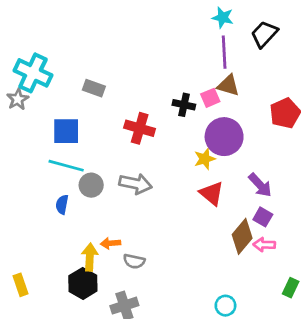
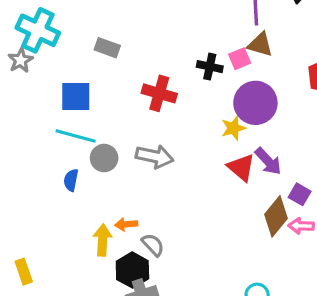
purple arrow: (260, 185) -> (268, 161), moved
gray semicircle: (134, 261) -> (153, 245), turned -145
black hexagon: (83, 283) -> (132, 270), moved

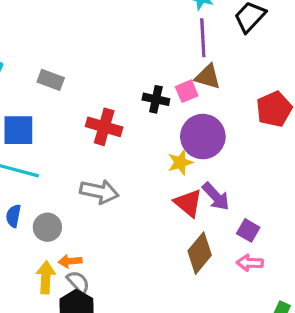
gray circle: (104, 158) -> (47, 227), moved
brown diamond: (276, 216) -> (200, 253), moved
gray semicircle: (153, 245) -> (78, 282), moved

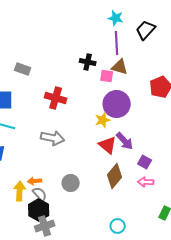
pink square: (187, 91) -> (107, 76), turned 32
black cross: (156, 99) -> (88, 62), moved
gray circle: (47, 227) -> (71, 183), moved

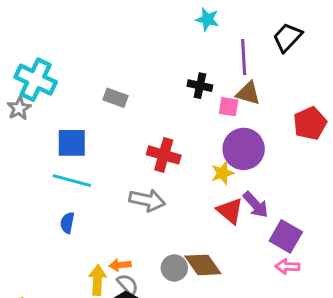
cyan star: (116, 18) -> (207, 19), moved
gray rectangle: (23, 69) -> (115, 98), moved
red cross: (56, 98) -> (164, 155), moved
purple square: (145, 162) -> (286, 236), size x1.5
brown diamond: (115, 176) -> (203, 265), moved, turned -75

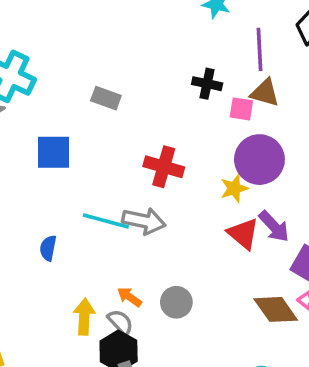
cyan line: (72, 181) -> (106, 221), moved
orange arrow: (120, 265) -> (129, 297), moved, turned 40
brown diamond: (203, 265) -> (276, 309), moved

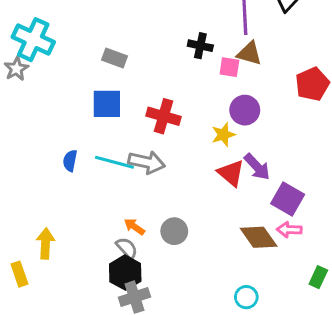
blue square: (54, 152) -> (107, 104), moved
purple circle: (259, 160) -> (245, 110), size x0.7
blue semicircle: (48, 248) -> (70, 161), moved
yellow arrow: (84, 317) -> (45, 243), moved

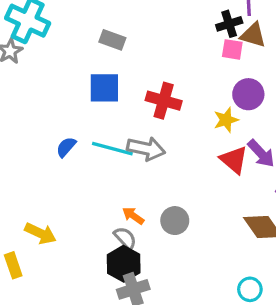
black cross: (200, 46) -> (229, 24), moved, turned -30
blue semicircle: (70, 161) -> (66, 147), turned 30
yellow arrow: (45, 243) -> (40, 233), turned 112

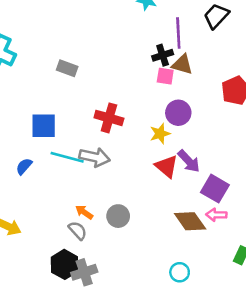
blue square: (104, 88) -> (44, 126), moved
blue semicircle: (66, 147) -> (24, 166), moved
black hexagon: (124, 264) -> (65, 264), moved

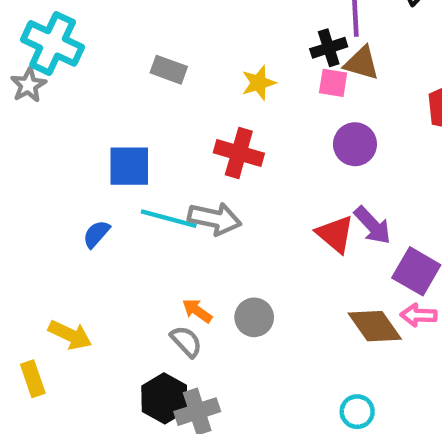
yellow star: (160, 134) -> (259, 83), moved

